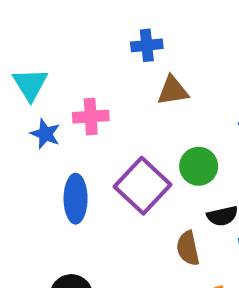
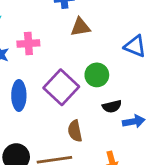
brown semicircle: (188, 248) -> (75, 131), moved

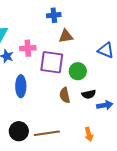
purple square: (61, 87) -> (52, 62), moved, turned -35
brown semicircle: (75, 131) -> (65, 95), moved

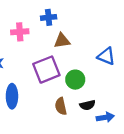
pink cross: (28, 48) -> (20, 32), moved
purple square: (52, 62) -> (46, 70), turned -30

